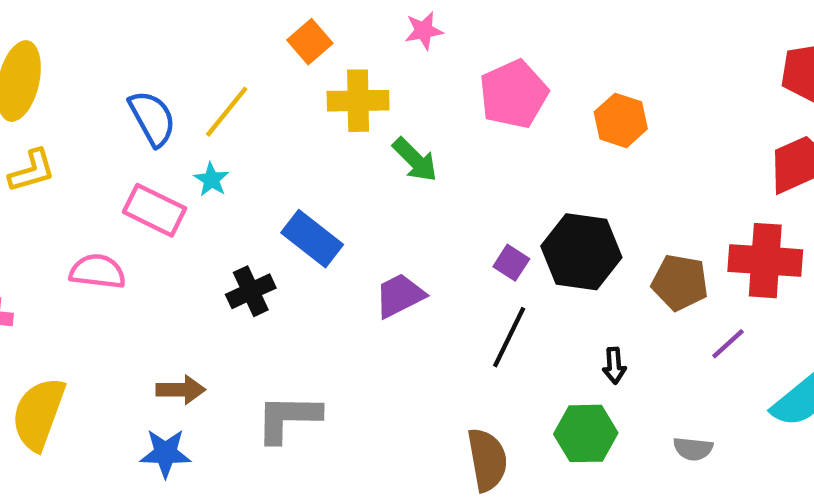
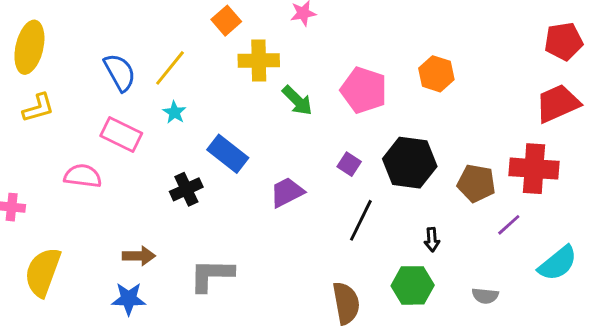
pink pentagon: (514, 94) -> (364, 90), moved, turned -30
cyan star: (211, 180) -> (174, 112), moved
purple square: (511, 263) -> (349, 164), moved

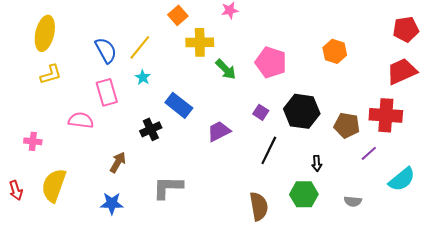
orange hexagon: (436, 74) -> (335, 51), moved
pink rectangle: (121, 135) -> (107, 92), turned 48
brown arrow: (139, 256) -> (118, 162), moved, turned -60

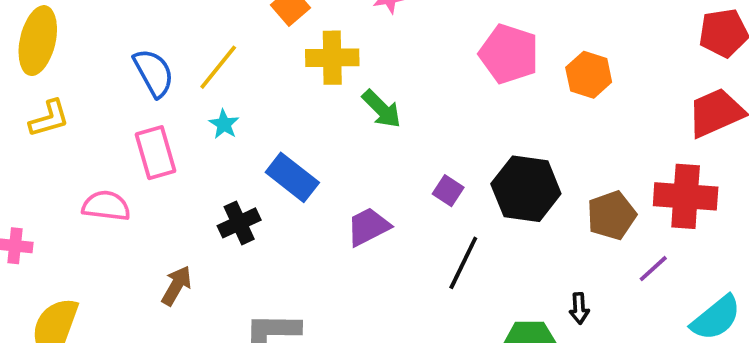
pink pentagon: (271, 62) -> (509, 54), moved
brown pentagon: (347, 125) -> (611, 215), turned -30
black arrow: (317, 163) -> (579, 308), moved

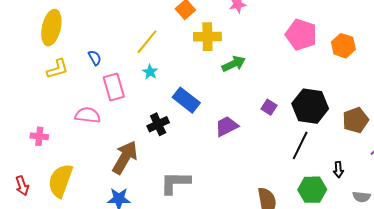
blue semicircle: (154, 73) -> (95, 58), moved, size x0.6
green arrow: (382, 109) -> (234, 64), turned -70
black line: (463, 263) -> (300, 145), moved
brown arrow: (176, 286) -> (125, 157), size x1.6

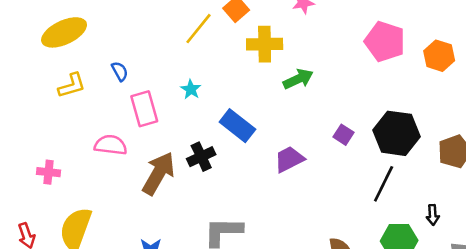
yellow ellipse: (51, 28) -> (64, 32), turned 52
yellow line: (147, 42) -> (199, 29), moved
brown arrow: (125, 157) -> (158, 173), moved

